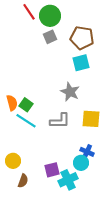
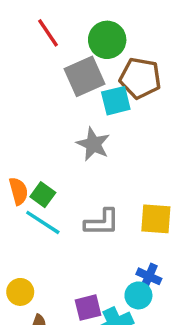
green circle: (50, 16) -> (107, 40), moved
gray square: (50, 37) -> (85, 76), size x1.6
cyan square: (81, 63) -> (116, 101), moved
gray star: (70, 92) -> (93, 144), moved

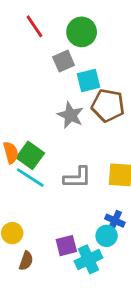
gray square: (85, 76) -> (64, 61), size x0.7
brown pentagon: (140, 78) -> (108, 105), moved
green square: (43, 195) -> (30, 155), size x1.4

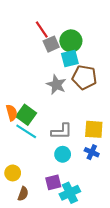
red line: (34, 26) -> (42, 29), moved
green circle: (82, 32) -> (71, 41), moved
blue cross: (115, 221) -> (92, 152), moved
cyan circle: (107, 236) -> (63, 154), moved

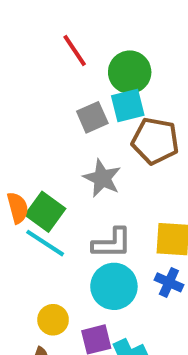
gray square: (51, 44) -> (92, 117), moved
gray star: (56, 85) -> (102, 178), moved
cyan circle: (63, 154) -> (114, 286), size x1.5
yellow circle: (13, 173) -> (53, 320), moved

